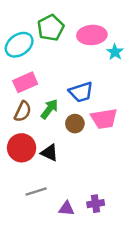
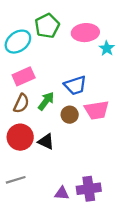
gray line: (36, 191) -> (16, 180), moved
purple cross: (96, 204) -> (89, 189), size x1.5

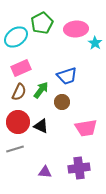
pink trapezoid: (97, 110) -> (86, 128), moved
gray line: (16, 180) -> (15, 149), moved
purple triangle: (62, 193) -> (45, 172), moved

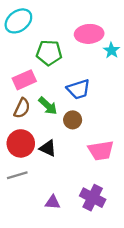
green pentagon: (42, 23) -> (49, 53), moved, turned 30
cyan ellipse: (16, 37) -> (18, 21), moved
green arrow: (41, 90) -> (48, 106), turned 96
purple cross: (79, 168) -> (93, 198), turned 35

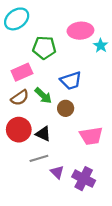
brown semicircle: (22, 108) -> (20, 98), turned 30
gray line: (17, 175) -> (39, 158), moved
purple triangle: (53, 202) -> (57, 172), moved, turned 40

